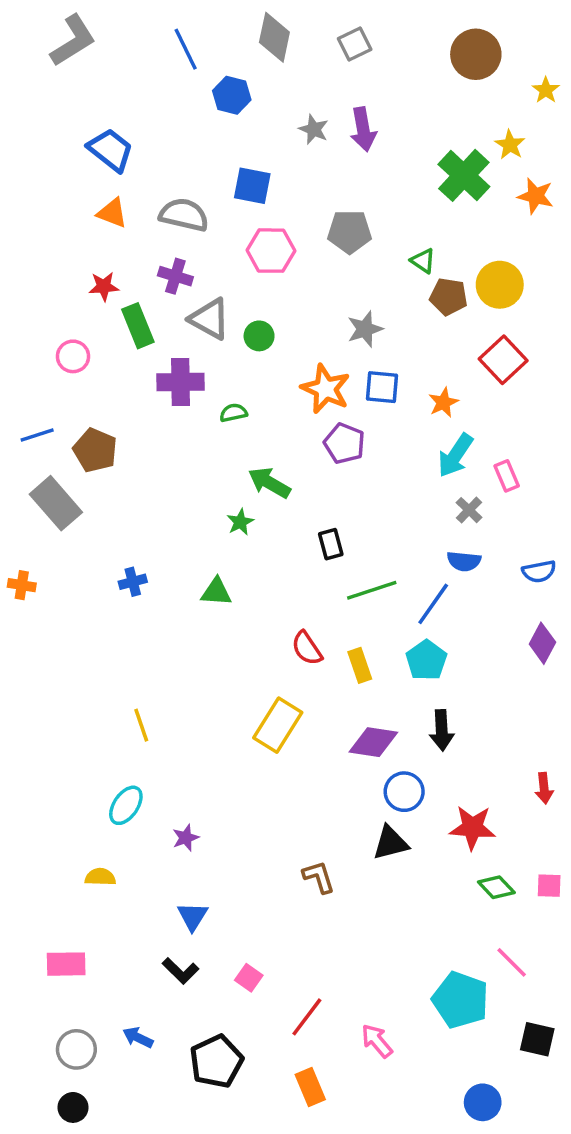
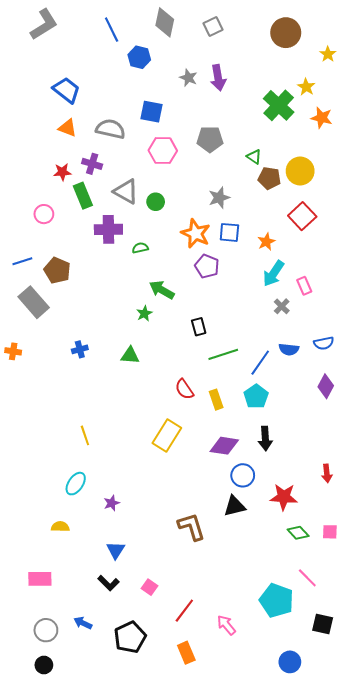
purple cross: (175, 276) -> (92, 164), moved
blue semicircle: (464, 561) -> (289, 349), moved
brown L-shape: (319, 877) -> (191, 527), size x1.4

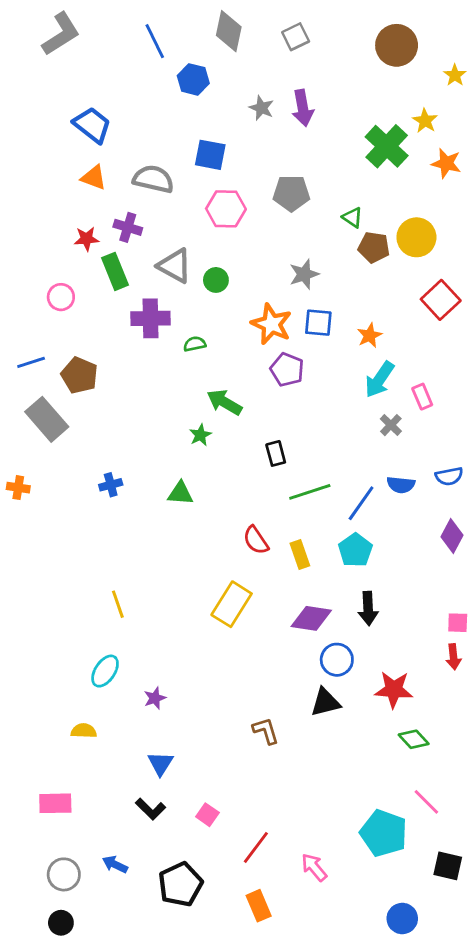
red square: (302, 216) -> (441, 300), moved
brown L-shape: (191, 527) -> (266, 731), size x0.7
pink square: (330, 532) -> (458, 623), moved

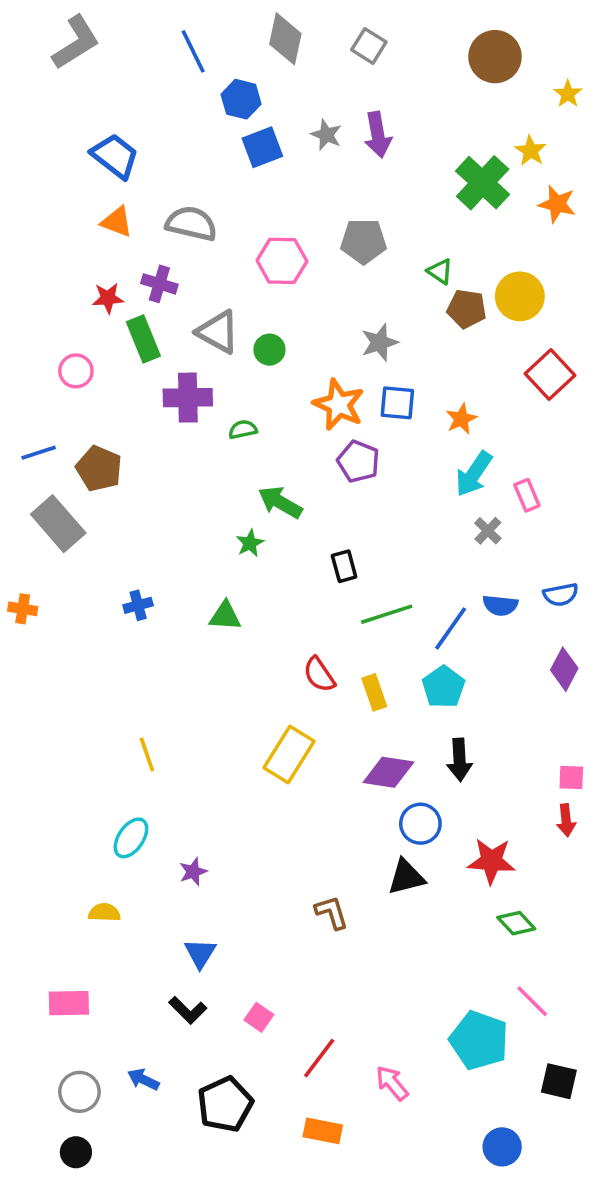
gray square: (296, 37) -> (369, 46), turned -32
blue square: (210, 155) -> (262, 147), moved, turned -32
orange rectangle: (259, 906) -> (323, 1131), turned -56

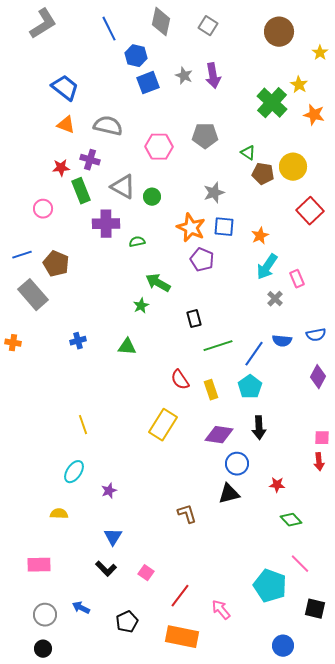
red star: (491, 861) -> (277, 485), size x0.6
black pentagon: (225, 1104) -> (127, 622), size x0.7
orange rectangle: (323, 1131) -> (182, 637), size x1.5

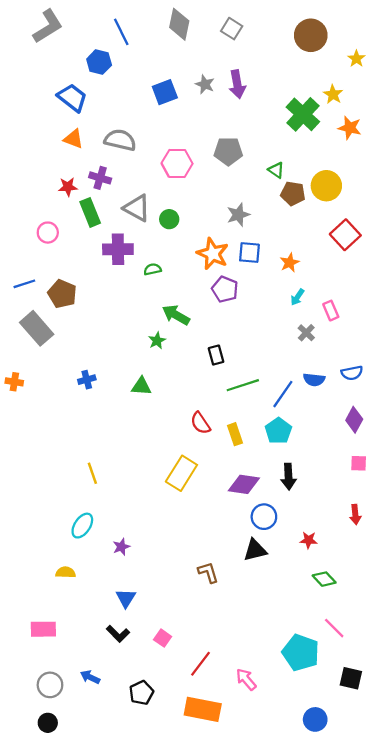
blue hexagon: (136, 56) -> (99, 62), moved
cyan arrow: (267, 267) -> (297, 297), size x0.6
pink square: (322, 438) -> (359, 463), moved

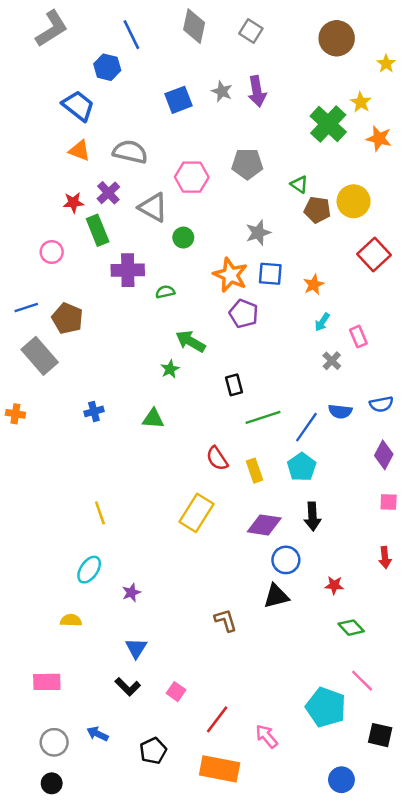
purple cross: (100, 178) -> (108, 193), turned 30
gray triangle: (137, 208) -> (153, 207), moved

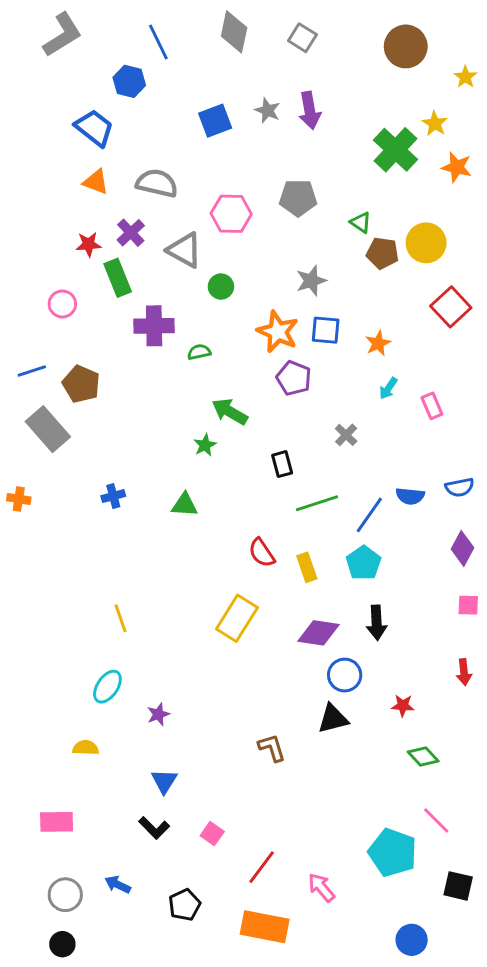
gray cross: (332, 361) -> (346, 435), moved

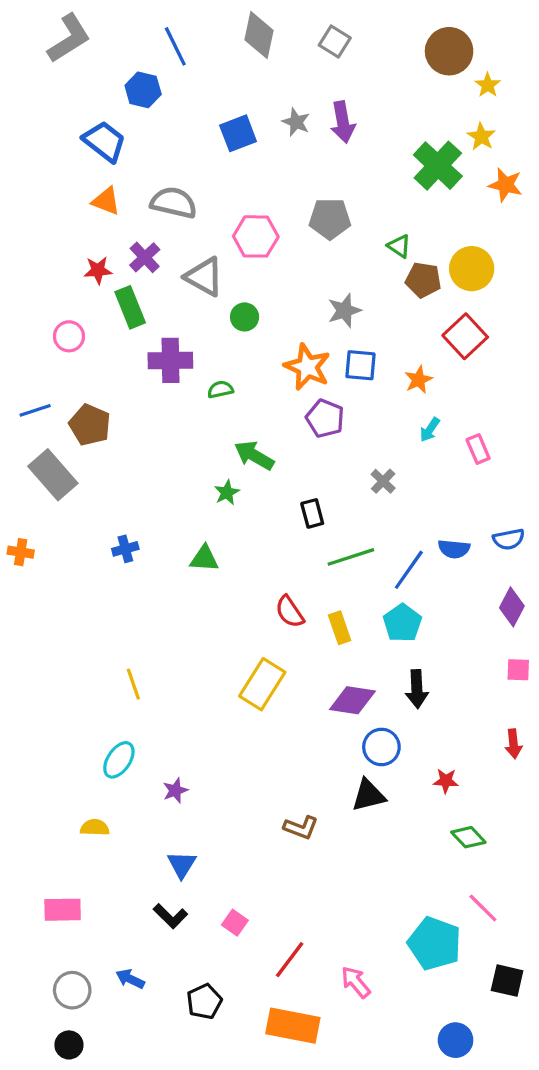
yellow star: (465, 77) -> (488, 85), moved
red square: (451, 307) -> (465, 336), moved
brown L-shape: (272, 748) -> (301, 828), turned 128

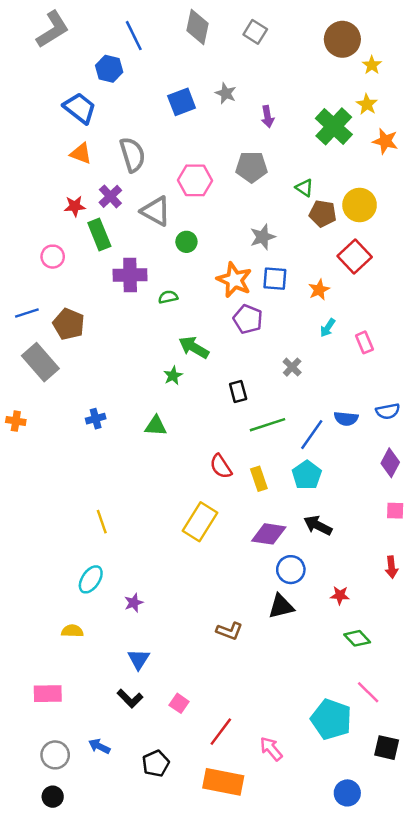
purple arrow: (343, 122) -> (267, 117), moved, size x0.7
gray semicircle: (174, 203) -> (132, 155), turned 60
black arrow: (417, 689) -> (318, 525), turned 120

